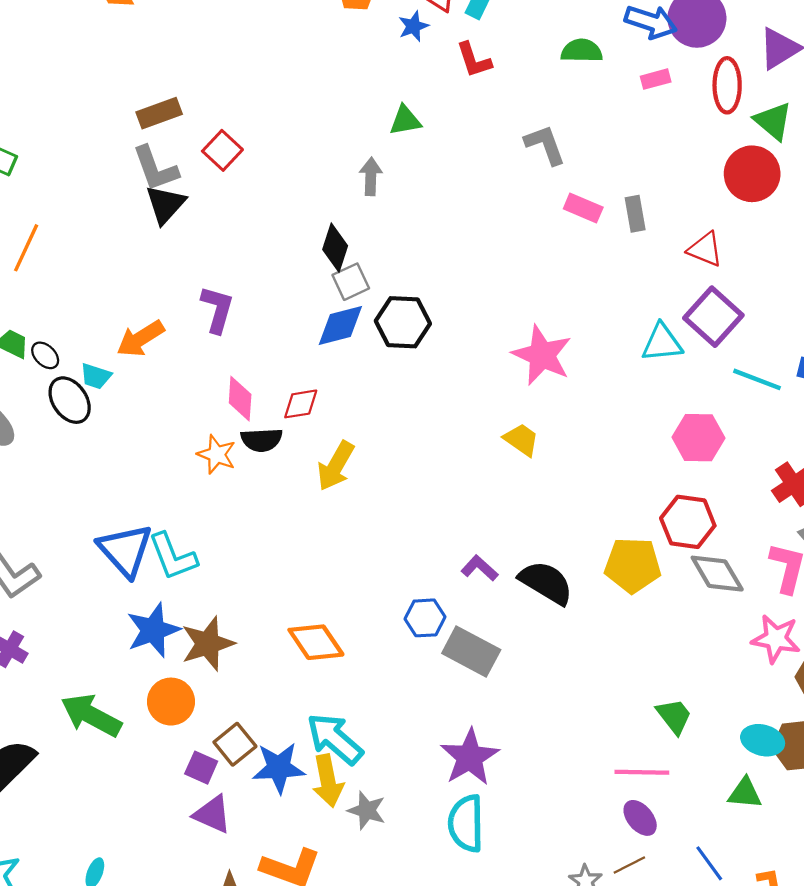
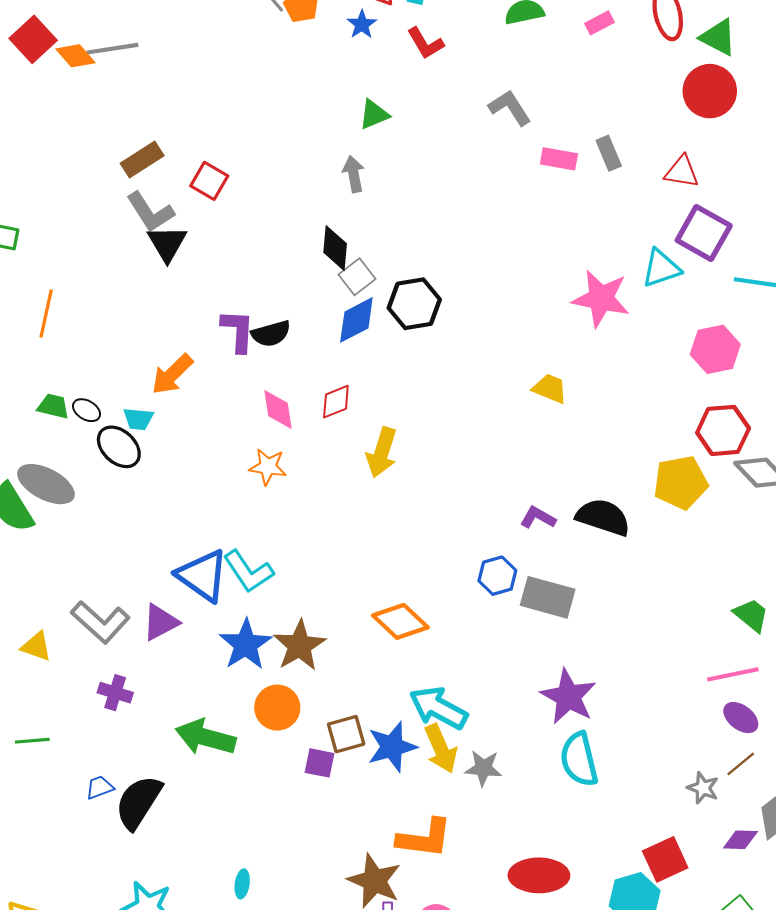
pink star: (542, 355) -> (601, 298), moved
black semicircle: (262, 440) -> (271, 334), moved
brown square: (235, 744) -> (346, 734), turned 36
purple triangle: (212, 814) -> (160, 622), moved, turned -39

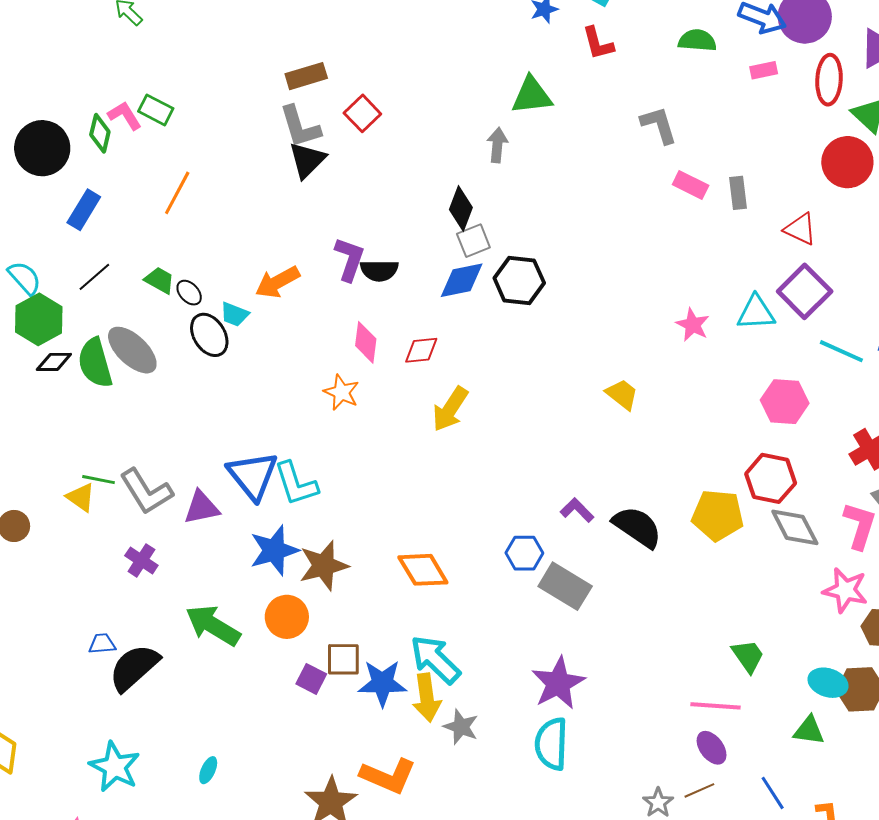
green triangle: (374, 114) -> (532, 95), size x1.4
pink star: (601, 298) -> (693, 325), size x0.6
green line: (32, 741) -> (99, 480), moved

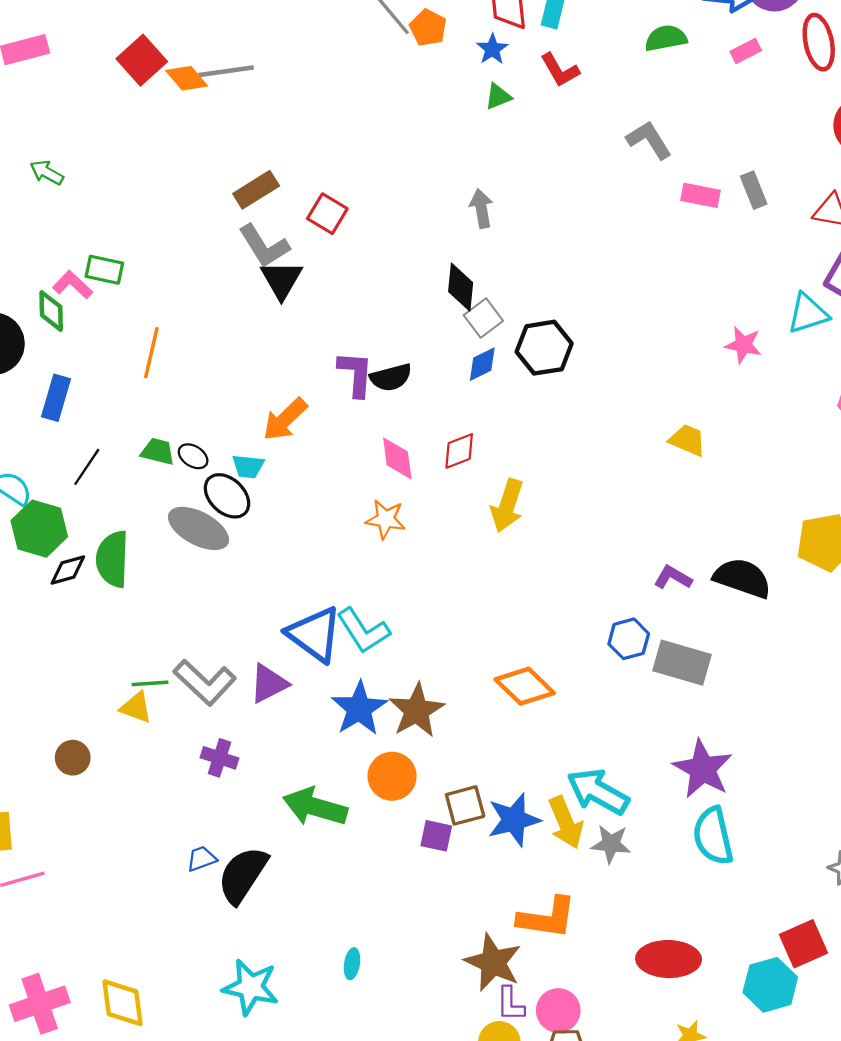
green triangle: (532, 95) -> (498, 97), moved, size x0.6
blue diamond: (462, 280) -> (482, 364), size x0.7
gray ellipse: (132, 350) -> (198, 528), moved
green semicircle: (95, 363) -> (113, 559), turned 33
cyan arrow: (435, 659) -> (598, 792), moved

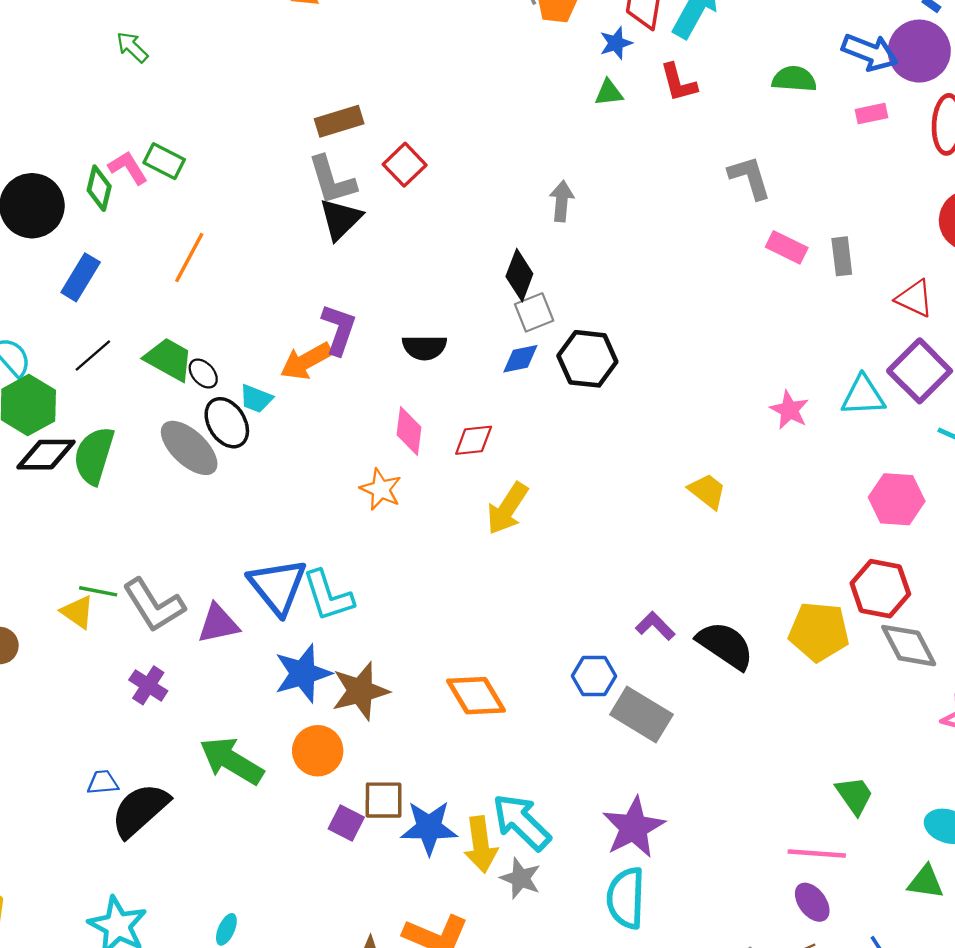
purple L-shape: (356, 374) -> (339, 329), moved
green trapezoid: (158, 452) -> (169, 359), size x1.4
black diamond: (68, 570) -> (46, 455), size x1.4

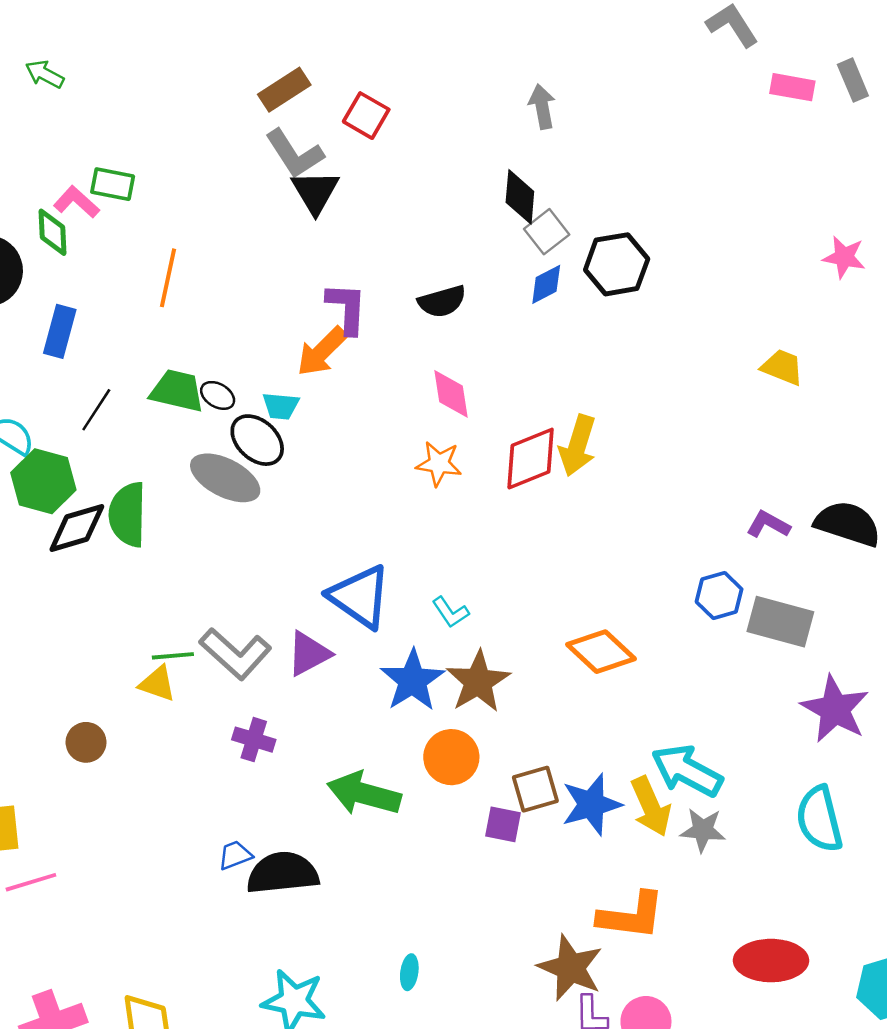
red diamond: (474, 440) -> (531, 459), moved, size x1.5
cyan L-shape: (328, 596) -> (450, 612), moved, size x0.6
black semicircle: (140, 810) -> (283, 873), turned 52
purple star: (634, 827) -> (835, 709), moved

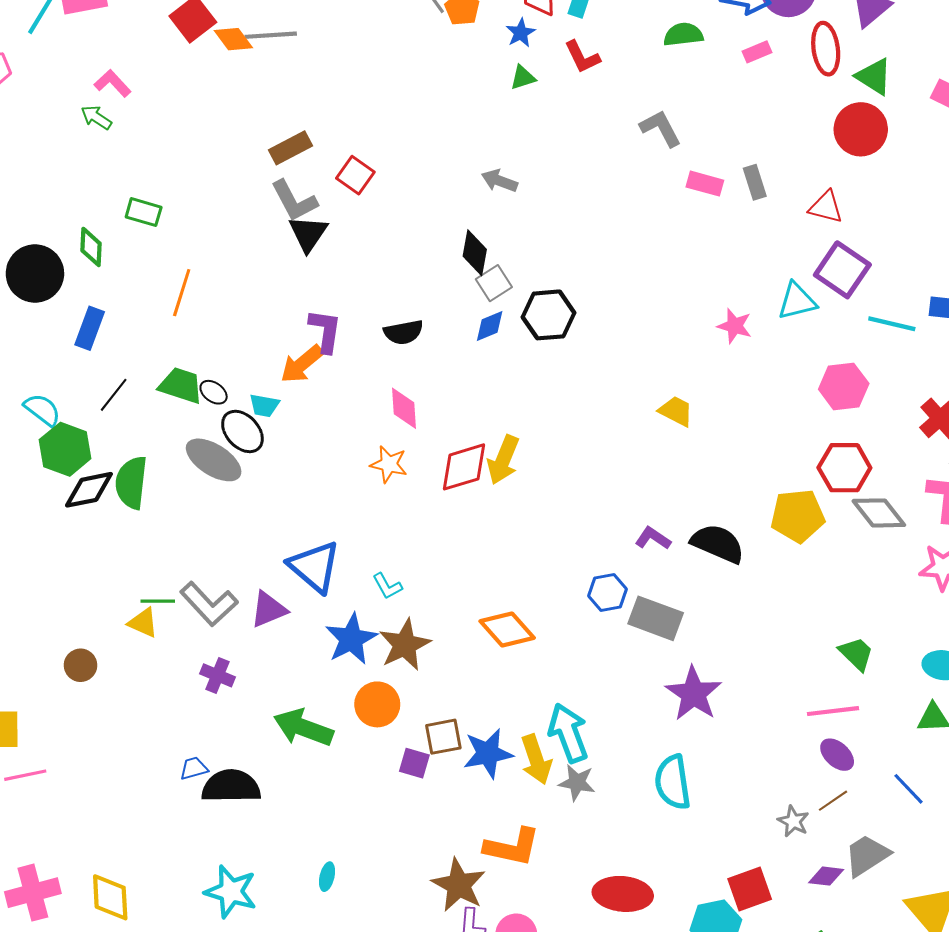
gray arrow: (542, 107) -> (499, 181), turned -64
pink L-shape: (77, 202) -> (112, 83), moved
cyan arrow: (687, 771) -> (568, 733), turned 36

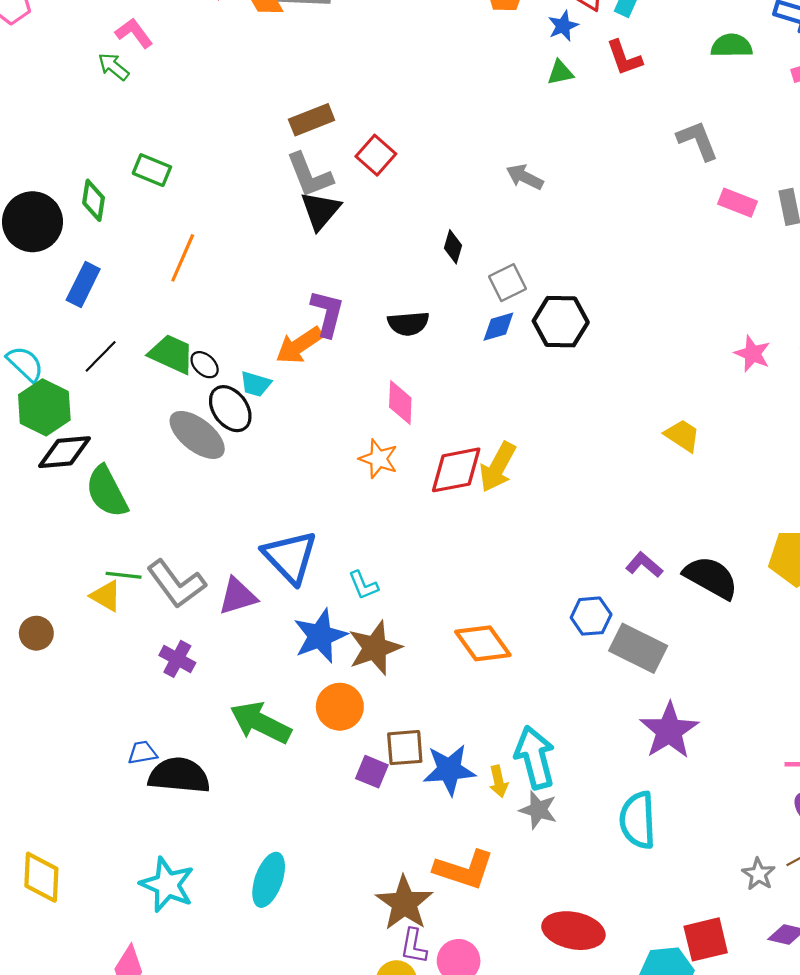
black diamond: (475, 253) -> (453, 247), moved, size x0.7
green semicircle: (131, 483) -> (107, 492), moved, turned -40
yellow arrow: (536, 759) -> (499, 781), size x0.6
cyan ellipse: (327, 877) -> (269, 880), size x1.8

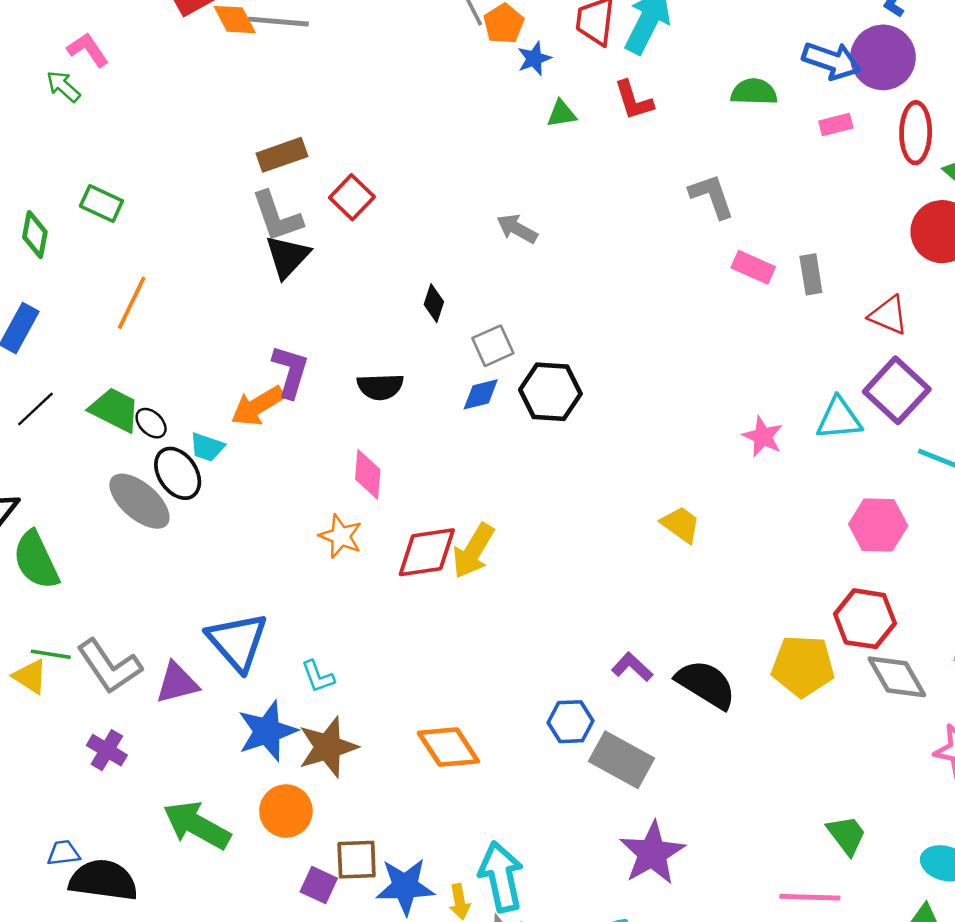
blue star: (563, 26) -> (534, 59), moved

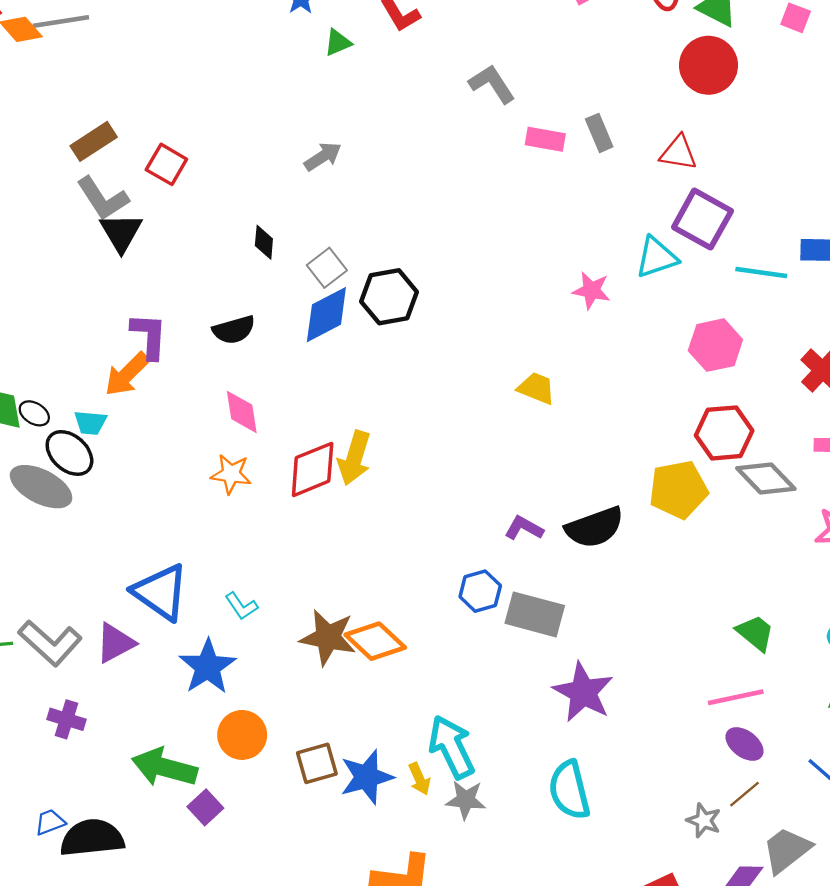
gray arrow: (517, 229) -> (323, 156), turned 132
blue diamond: (481, 394) -> (326, 315), size x1.6
black semicircle: (706, 684) -> (595, 527), turned 142
brown star: (328, 747) -> (328, 637), moved, turned -30
purple square: (319, 885) -> (205, 807), moved, turned 36

